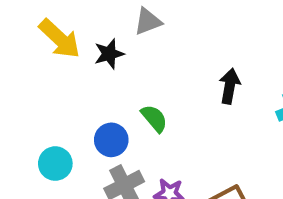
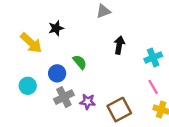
gray triangle: (148, 22) -> (103, 11), moved
yellow arrow: (60, 39) -> (31, 43), moved

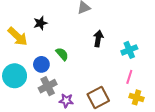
cyan circle: (28, 86) -> (15, 76), size x1.5
pink line: (153, 87) -> (129, 77), turned 48
purple star: (88, 102) -> (66, 101), moved

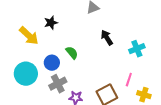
black arrow: (98, 39) -> (107, 38), turned -42
pink line: (129, 77) -> (129, 80), moved

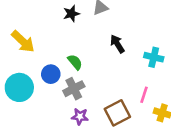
black star: (51, 23) -> (71, 14), moved
cyan cross: (137, 49) -> (154, 57), turned 35
gray cross: (58, 84) -> (74, 89), moved

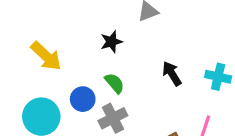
black star: (71, 14) -> (111, 42), moved
black arrow: (117, 44) -> (172, 74), moved

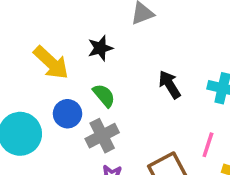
yellow arrow: (46, 56) -> (51, 63), moved

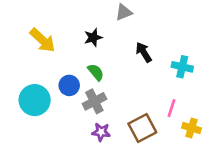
yellow arrow: (51, 63) -> (43, 40), moved
black arrow: (170, 85) -> (144, 52), moved

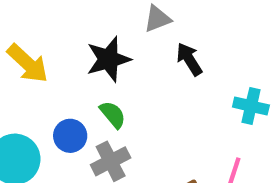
black star: (93, 38) -> (108, 59), size x1.5
black arrow: (144, 52) -> (189, 59), moved

